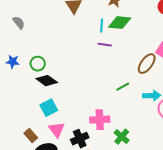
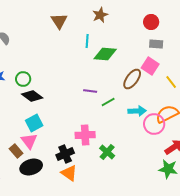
green diamond: (120, 23) -> (105, 54), moved
purple line: (105, 45) -> (90, 91), moved
pink triangle: (57, 130) -> (29, 141), moved

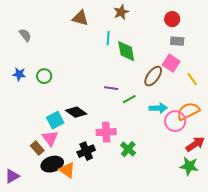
brown triangle: (59, 21) -> (80, 18), turned -42
green diamond: (105, 54) -> (126, 51), turned 75
black diamond: (32, 96) -> (76, 112), moved
orange triangle: (69, 173) -> (67, 170), moved

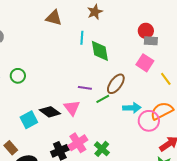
red circle: (172, 19) -> (146, 31), moved
brown ellipse: (153, 76) -> (116, 84), moved
pink cross: (106, 132) -> (78, 143), moved, turned -30
pink triangle: (50, 138) -> (72, 108), moved

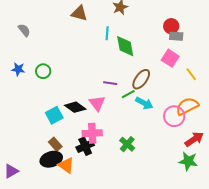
cyan arrow: (132, 108) -> (144, 103), moved, turned 30
pink cross: (78, 143) -> (92, 133), moved, turned 30
brown rectangle: (11, 148) -> (55, 144), moved

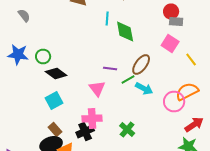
blue star: (18, 69) -> (18, 54), size x1.5
black diamond: (75, 107) -> (56, 74), moved

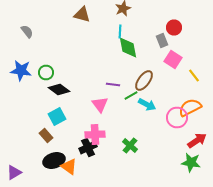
cyan line: (107, 18) -> (120, 32), moved
gray rectangle: (176, 22) -> (162, 40), moved, turned 64
brown rectangle: (55, 130) -> (46, 136), moved

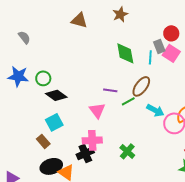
cyan line: (120, 32) -> (150, 57), moved
pink square: (173, 60) -> (171, 53), moved
cyan arrow: (147, 104) -> (155, 110), moved

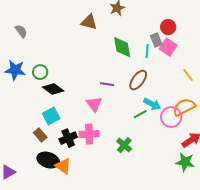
brown triangle: (79, 20) -> (89, 22), moved
green line: (128, 101) -> (140, 114), moved
black cross: (85, 153) -> (68, 138), moved
black ellipse: (51, 166) -> (48, 160), turned 35

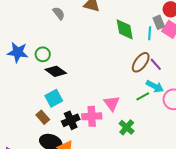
gray semicircle: (21, 31) -> (59, 13), moved
purple line: (107, 84) -> (156, 64), moved, turned 40
pink triangle: (94, 104) -> (112, 103), moved

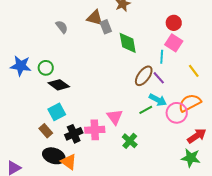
gray rectangle: (159, 22) -> (106, 27), moved
cyan line: (150, 33) -> (162, 57), moved

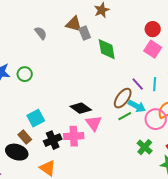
cyan line: (162, 57) -> (155, 84), moved
brown ellipse: (144, 76) -> (123, 98), moved
black diamond: (59, 85) -> (81, 108), moved
green cross: (130, 141) -> (145, 147), moved
black ellipse: (54, 156) -> (17, 152), moved

